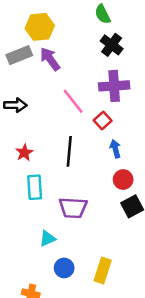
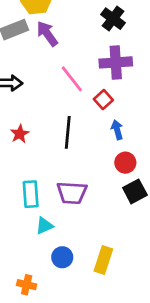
cyan rectangle: (35, 187) -> (31, 194), moved

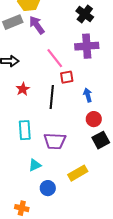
red square: (103, 100) -> (67, 77), moved, turned 32
red star: (20, 134) -> (23, 89), moved
cyan rectangle: (31, 194) -> (25, 130), moved
yellow rectangle: (103, 260) -> (78, 173), moved, turned 42

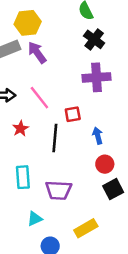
pink line: (55, 58) -> (39, 98), moved

